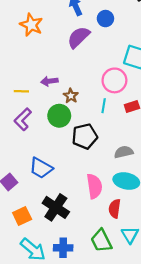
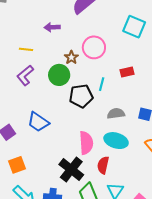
pink circle: (114, 80) -> (94, 47), moved
purple arrow: (49, 81) -> (52, 27), moved
cyan line: (104, 106) -> (102, 84), moved
black cross: (56, 207) -> (71, 170), moved

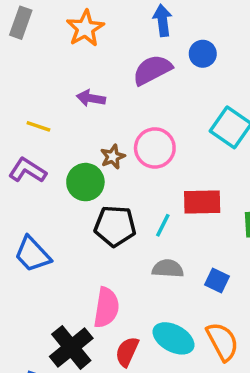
red rectangle: (127, 72) -> (202, 202), size x1.5
purple L-shape: (25, 75) -> (27, 170), turned 60
cyan line: (102, 84) -> (163, 225), moved
cyan ellipse: (116, 141) -> (173, 338), moved

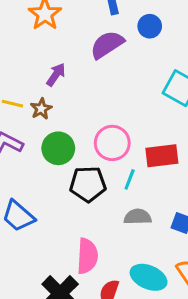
purple arrow: (91, 98) -> (56, 75), turned 120
pink circle: (155, 148) -> (112, 143), moved
brown star: (113, 157) -> (41, 109), moved

